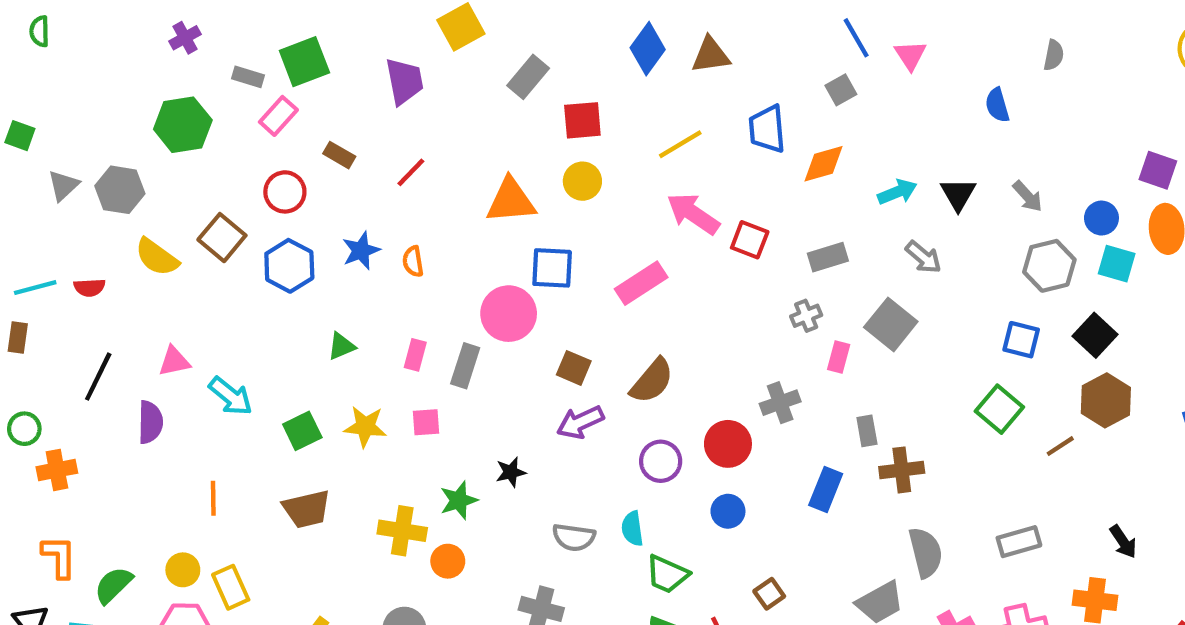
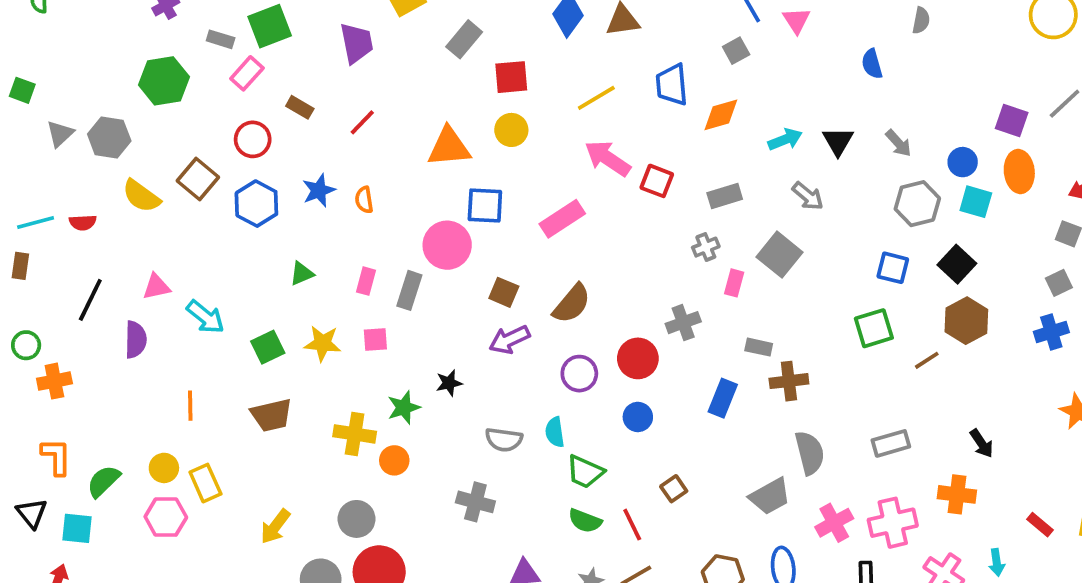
green square: (999, 409) -> (874, 328), turned 33
gray rectangle: (867, 431) -> (759, 347), turned -68

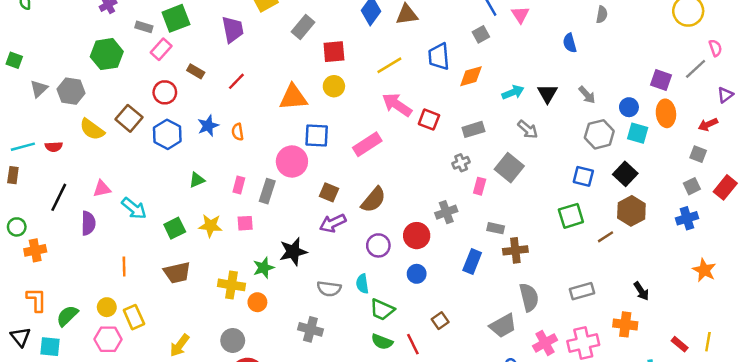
black star: (449, 383) -> (293, 252), size x1.6

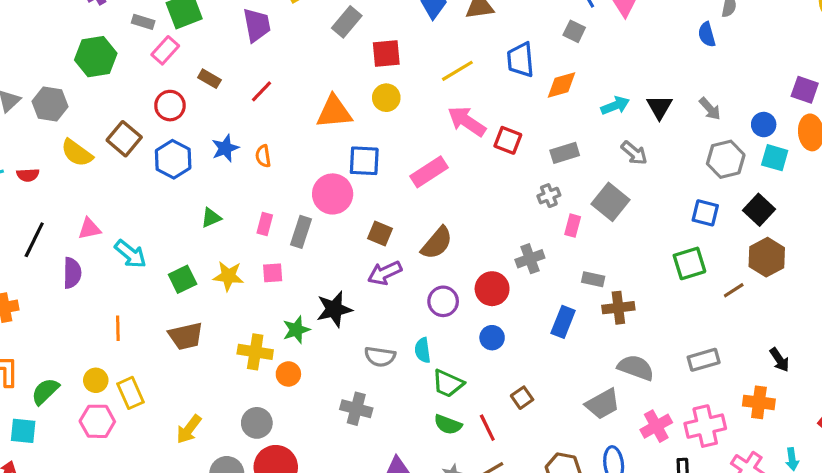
gray square: (481, 34) -> (574, 31), turned -35
blue semicircle: (570, 43) -> (707, 35), moved
gray semicircle: (529, 297) -> (636, 368), turned -56

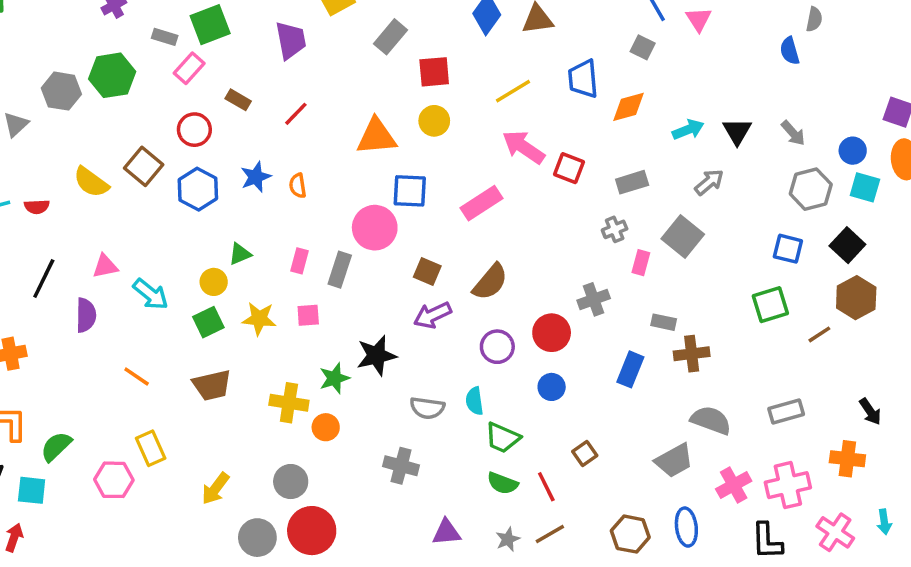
gray hexagon: (50, 104) -> (61, 91), moved
gray arrow: (634, 153) -> (709, 182), turned -80
orange line: (118, 328) -> (137, 376), turned -55
yellow circle: (96, 380) -> (214, 282), moved

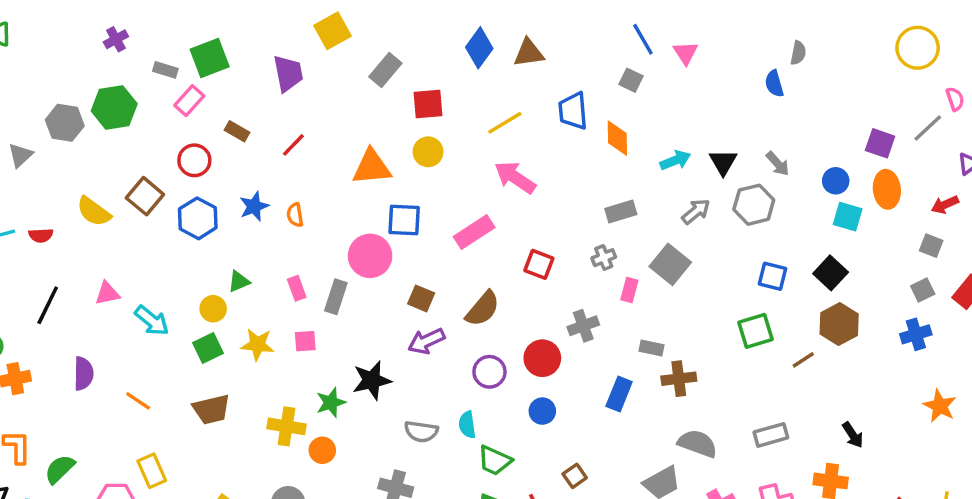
orange diamond: (629, 107) -> (617, 138), turned -75
red square: (569, 168) -> (539, 264), moved
gray hexagon: (811, 189) -> (754, 205), moved
pink rectangle: (299, 261) -> (297, 288), turned -35
purple semicircle: (86, 315) -> (84, 374), moved

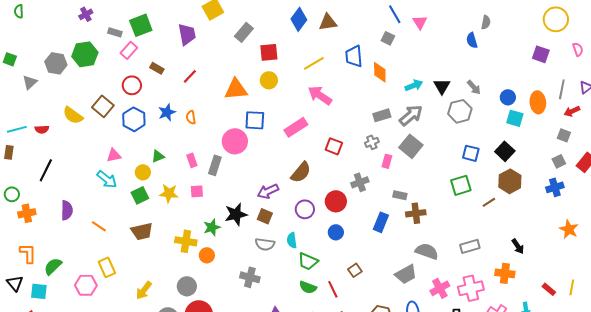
gray line: (928, 128) -> (562, 89), moved, turned -36
purple square: (880, 143) -> (541, 54), moved
gray arrow: (696, 211) -> (411, 115), moved, size x1.4
pink triangle: (107, 293) -> (114, 155), moved
brown square: (421, 298) -> (265, 216), moved

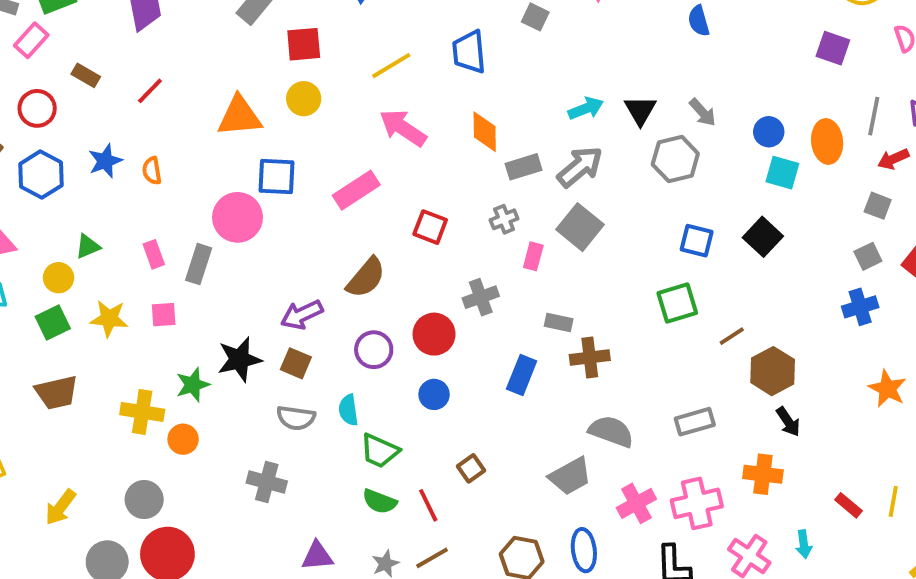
orange diamond: (380, 72) -> (485, 132), moved
brown hexagon: (510, 181) -> (773, 371), moved

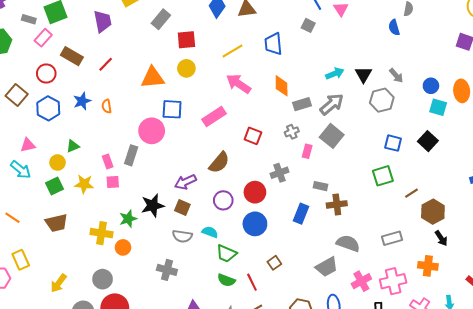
brown rectangle: (86, 75) -> (72, 56), size x1.5
pink rectangle: (154, 254) -> (108, 161), moved
blue circle: (434, 394) -> (255, 224), size x1.5
cyan semicircle: (348, 410) -> (210, 232), turned 119

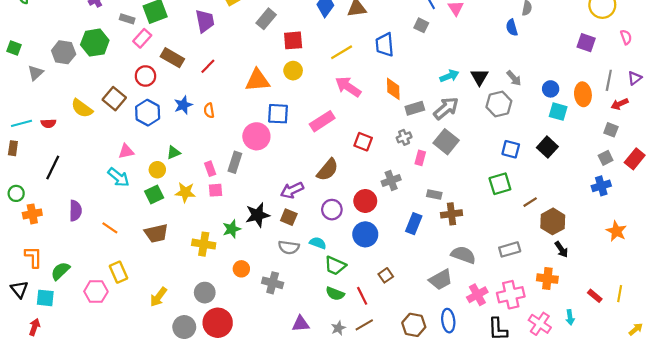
orange circle: (123, 247) -> (241, 269), moved

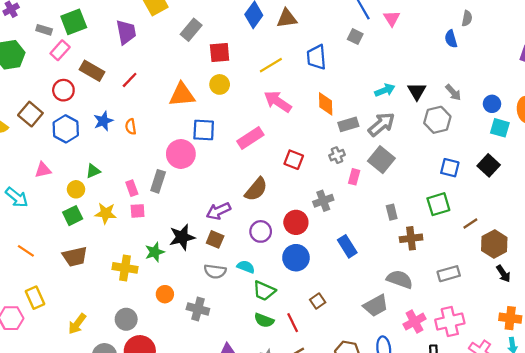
cyan arrow: (119, 177) -> (17, 197), moved
gray rectangle: (434, 195) -> (392, 212), moved, turned 64
brown cross: (451, 214) -> (411, 238), moved
blue rectangle: (414, 224) -> (347, 246), turned -54
orange cross: (547, 279) -> (510, 318), moved

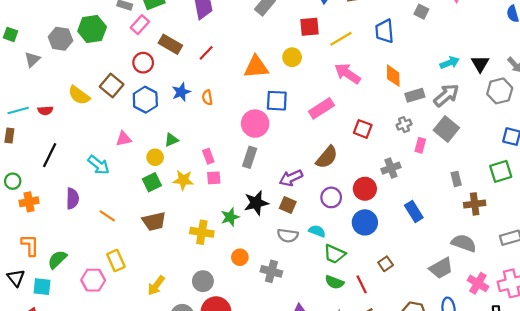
red square: (220, 53) -> (309, 27), moved
gray rectangle: (158, 181) -> (250, 157), moved
pink cross: (414, 322) -> (478, 283), turned -30

